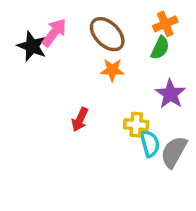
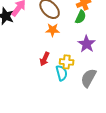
red arrow: (80, 120) -> (45, 59), moved
cyan semicircle: (150, 143) -> (62, 73), moved

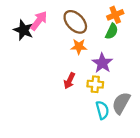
purple star: (87, 44) -> (102, 63), moved
cyan semicircle: (62, 73) -> (102, 110), moved

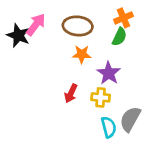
brown ellipse: (75, 22) -> (78, 26), turned -40

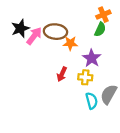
pink arrow: (36, 25) -> (34, 36), moved
brown ellipse: (78, 26) -> (55, 32), moved
black star: (18, 35) -> (20, 28), turned 30

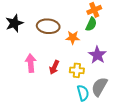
pink arrow: (34, 36) -> (31, 63), moved, turned -42
orange star: (70, 43) -> (73, 38), moved
purple star: (92, 58) -> (97, 55), moved

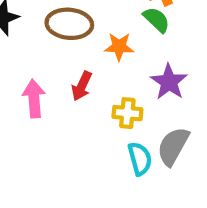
green semicircle: (91, 24) -> (156, 20), turned -72
red arrow: (54, 67) -> (82, 86), moved

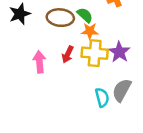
green semicircle: (156, 20) -> (85, 15), moved
yellow cross: (127, 113) -> (95, 53), moved, size x1.5

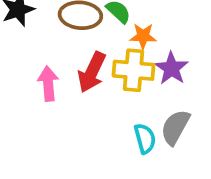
orange star: (90, 31) -> (143, 36), moved
red arrow: (68, 54) -> (92, 72), size x1.5

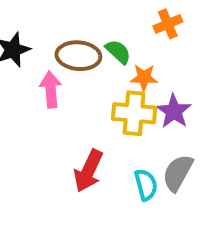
red arrow: (92, 72) -> (88, 171), moved
pink arrow: (48, 84) -> (51, 89), moved

